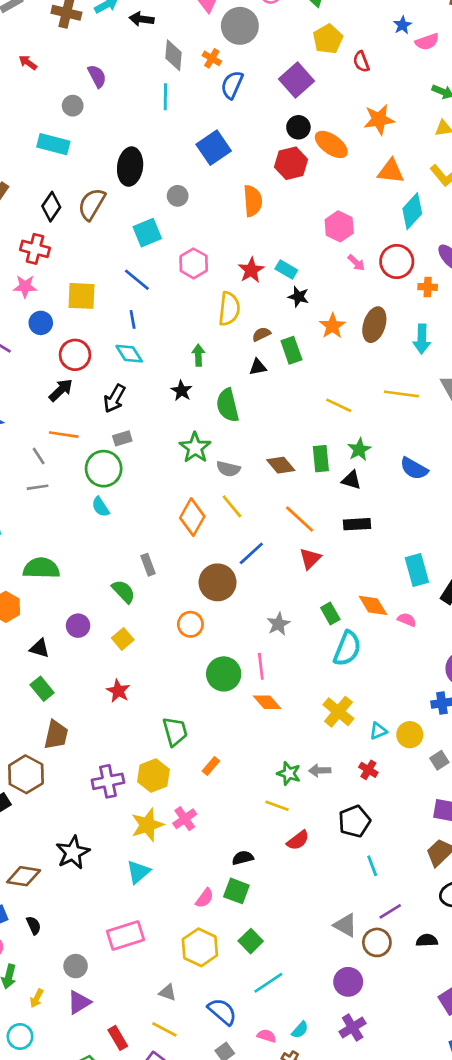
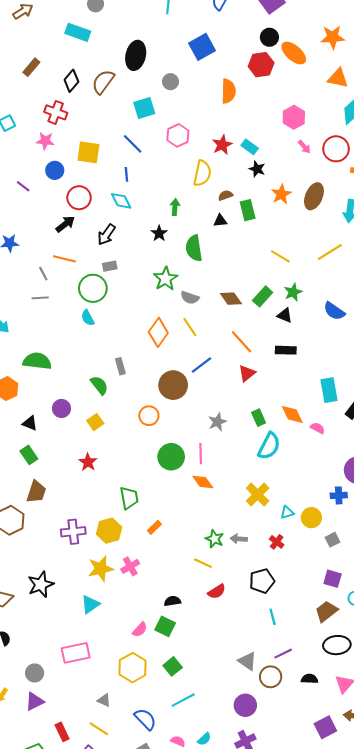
yellow line: (401, 394) -> (330, 252), turned -45
green rectangle: (321, 459) -> (263, 296), turned 42

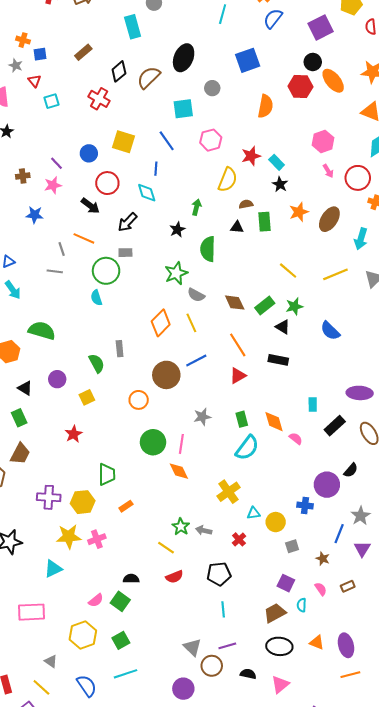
cyan rectangle: (78, 32) -> (133, 27), turned 45
pink star: (45, 141) -> (53, 185), moved, turned -30
black arrow: (65, 224) -> (90, 206), turned 66
cyan rectangle: (329, 390) -> (313, 405), size x0.6

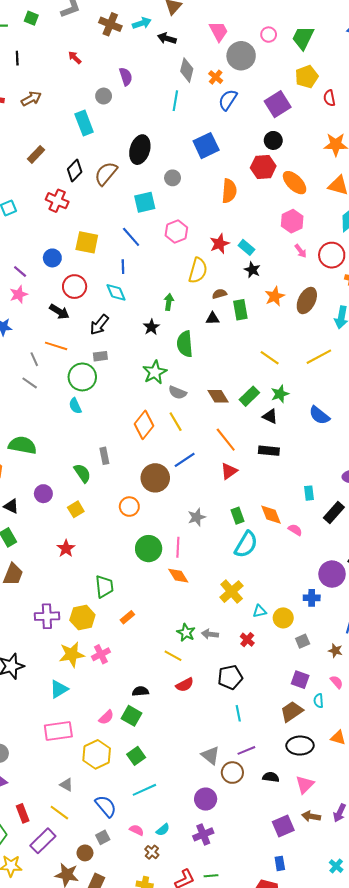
orange ellipse: (333, 81) -> (295, 183), moved
gray line: (55, 271) -> (30, 383), turned 35
pink rectangle: (32, 612) -> (58, 731), moved

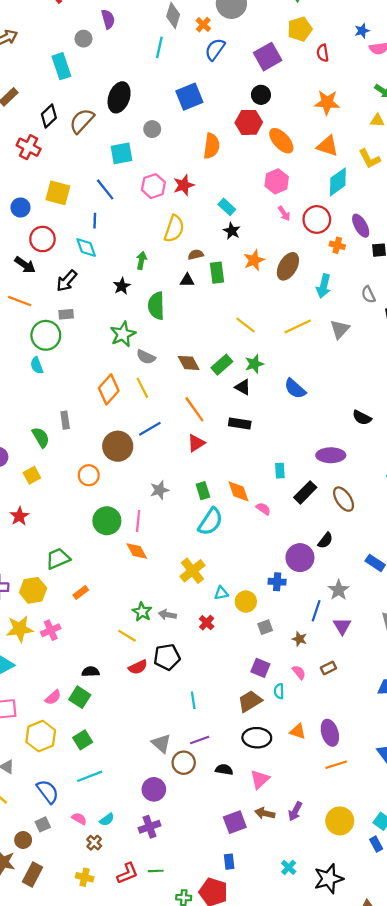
red star: (220, 244) -> (184, 185), moved
green trapezoid: (104, 586) -> (58, 559), turned -110
black pentagon: (230, 677) -> (167, 657), moved

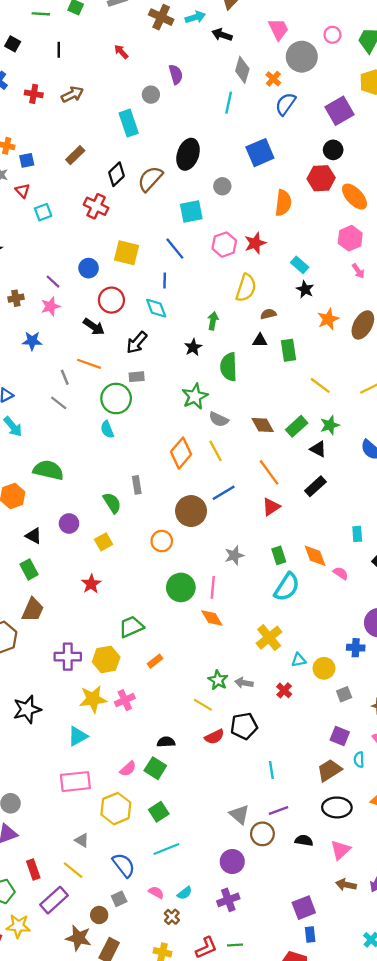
green rectangle: (217, 273) -> (288, 350), moved
black rectangle: (240, 424) -> (315, 486), turned -50
purple square: (235, 822) -> (304, 908), moved

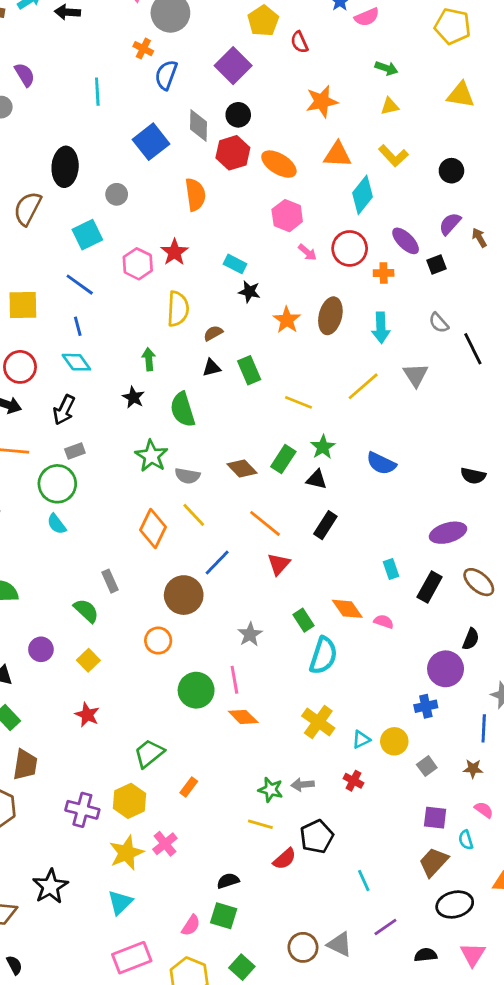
gray diamond: (242, 70) -> (198, 125), moved
purple cross: (68, 657) -> (82, 810), turned 30
brown circle: (262, 834) -> (303, 947), moved

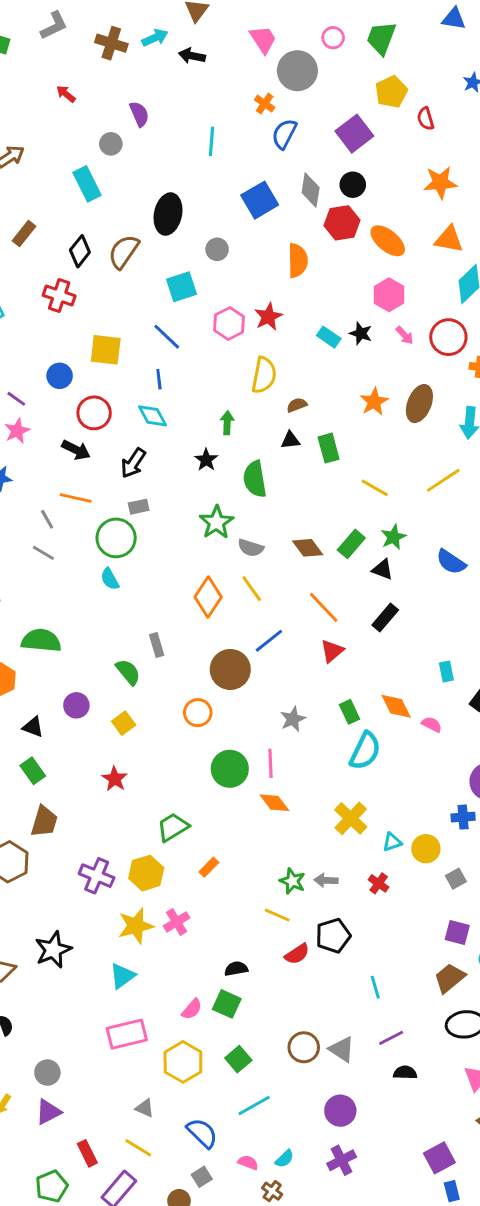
black star: (249, 292) -> (361, 333), moved
black semicircle: (426, 955) -> (405, 1073), moved

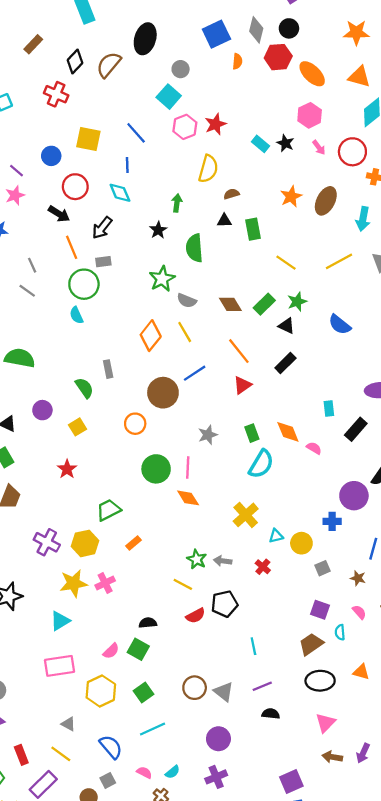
orange semicircle: (298, 260) -> (237, 61), moved, size x0.6
cyan square: (181, 287) -> (169, 97), moved, turned -35
orange line: (76, 498) -> (72, 247), moved, turned 50

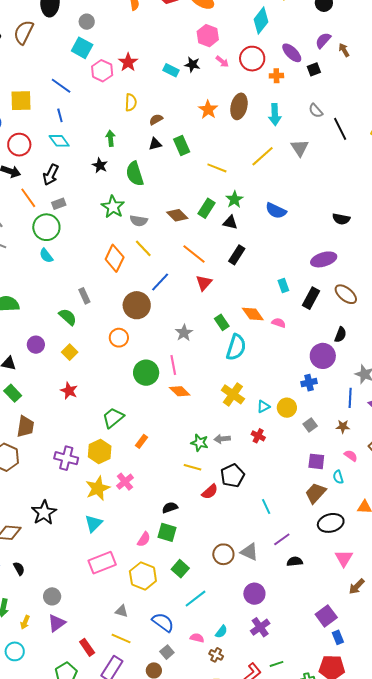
yellow semicircle: (208, 169) -> (131, 102), size x0.7
brown arrow: (332, 757) -> (357, 586), turned -42

